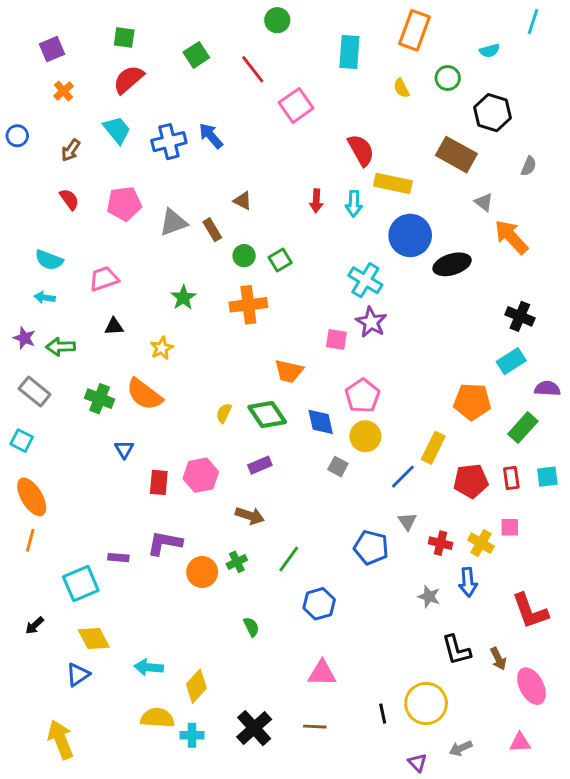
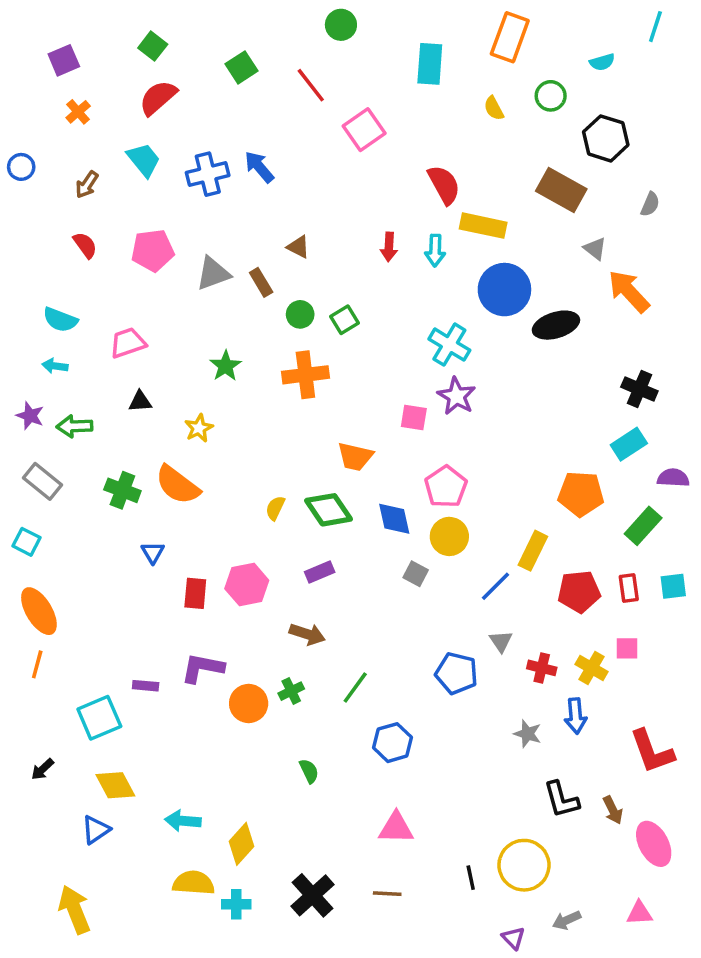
green square: (124, 38) -> (153, 46), turned 30

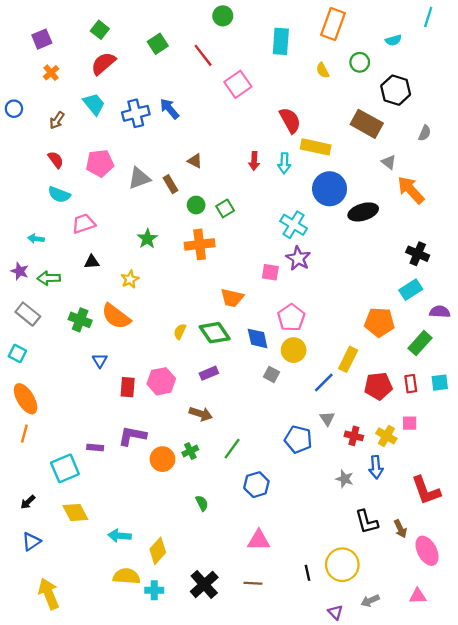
cyan semicircle: (60, 320) -> (59, 195), moved
blue triangle: (96, 830) -> (31, 541), moved

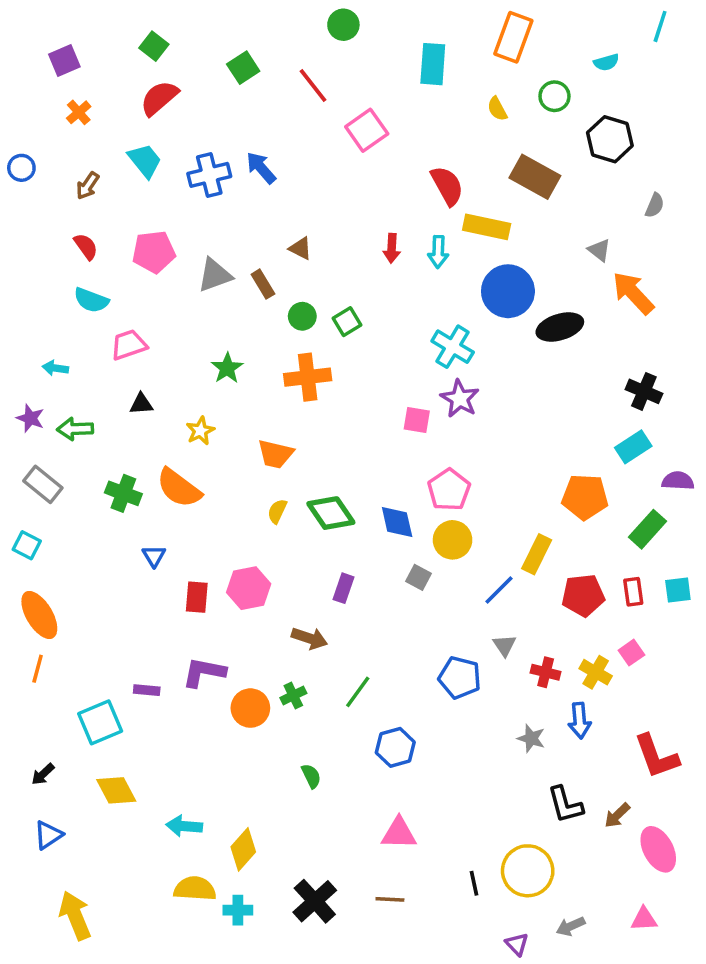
brown rectangle: (367, 124) -> (535, 177), moved
orange trapezoid: (232, 298) -> (275, 454), moved
purple rectangle: (209, 373) -> (343, 588), moved, turned -48
pink square: (410, 423) -> (631, 653), turned -35
brown arrow: (400, 529) -> (617, 815), turned 72

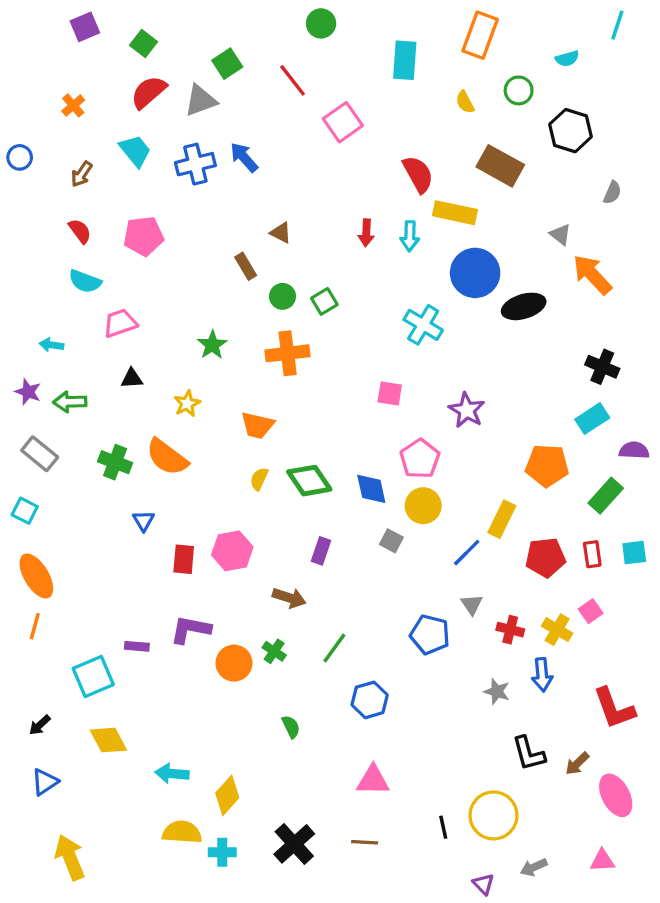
purple square: (64, 60) -> (85, 27), moved
gray triangle: (215, 275) -> (200, 100), moved
purple star: (460, 399) -> (467, 410), moved
green cross: (293, 695) -> (274, 651), turned -30

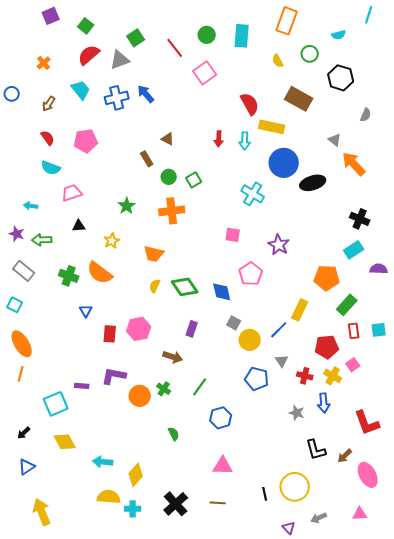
green circle: (321, 23) -> (207, 35), moved
green rectangle: (606, 496) -> (347, 305), moved
yellow circle: (423, 506) -> (250, 340), moved
red pentagon: (545, 558) -> (327, 347), moved

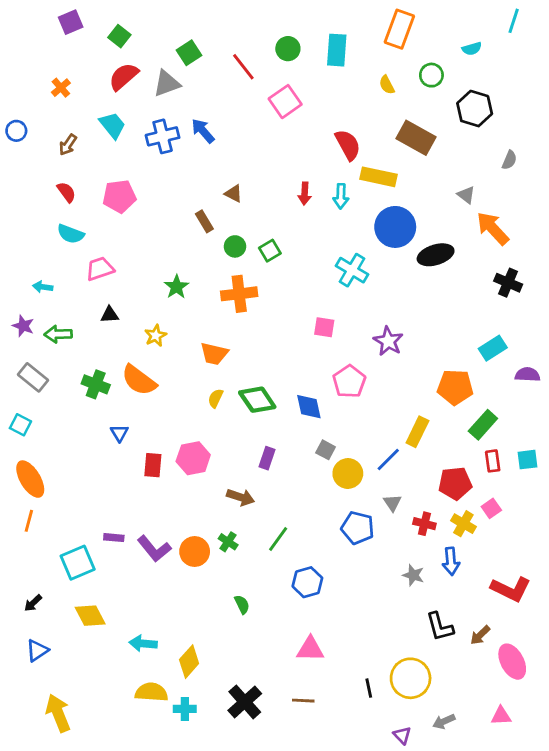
black cross: (360, 219) -> (508, 283), moved
purple L-shape: (114, 376) -> (154, 549), moved, turned -140
red L-shape: (367, 423) -> (511, 589), turned -44

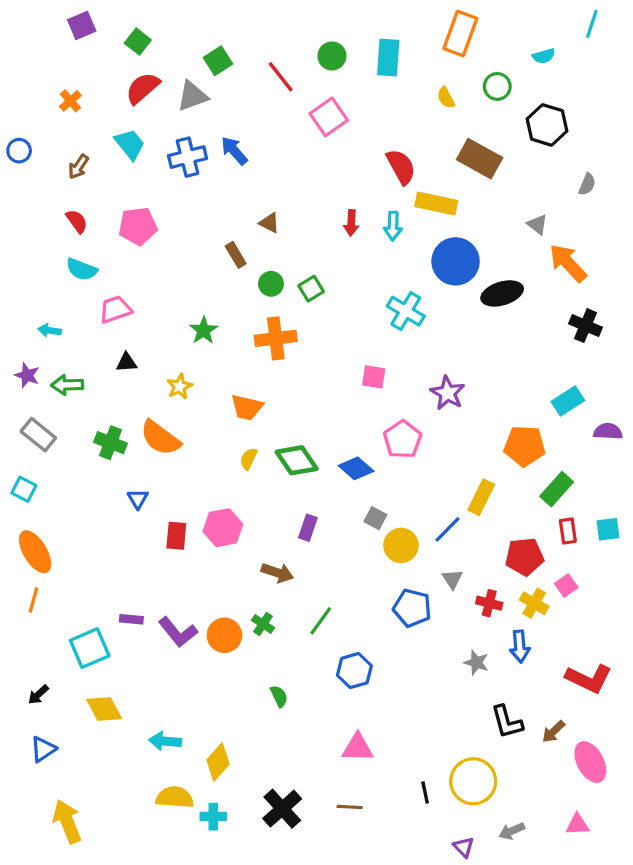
blue diamond: (309, 407) -> (356, 468), turned -36

